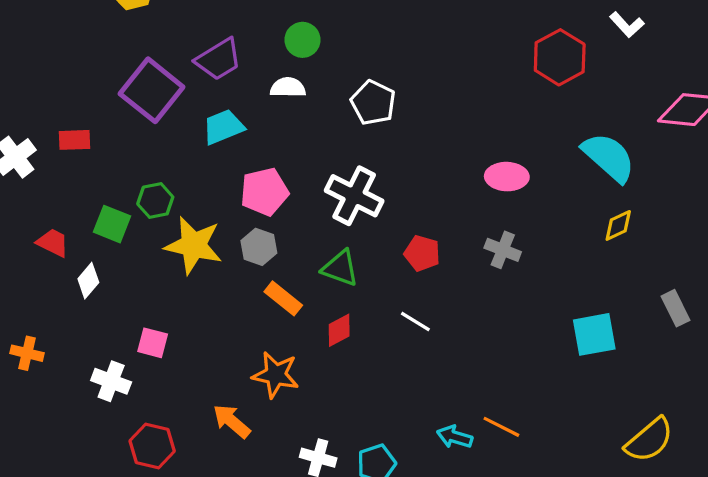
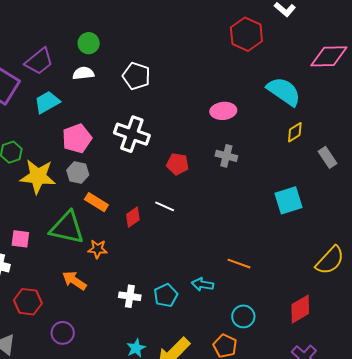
green triangle: (340, 268) -> (67, 228), moved, size x1.5
gray rectangle: (676, 308) -> (327, 157), moved
white line: (415, 321) -> (165, 206), moved
orange star: (276, 375) -> (98, 249), size x0.7
cyan arrow: (455, 437) -> (203, 284), moved

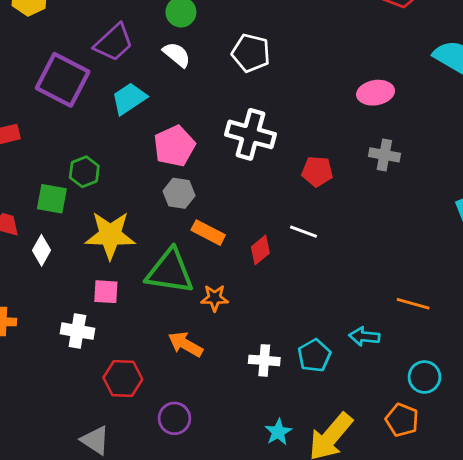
white semicircle: (83, 73) -> (177, 55), turned 50
yellow star: (38, 176) -> (110, 235), moved

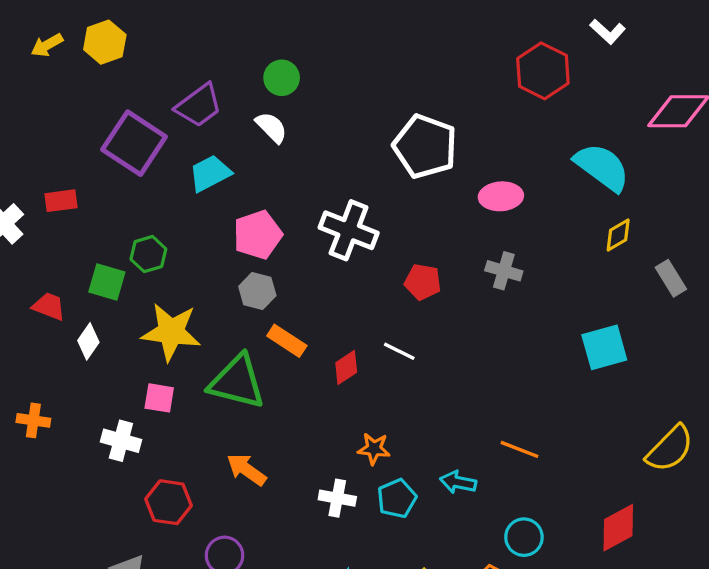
white pentagon: (251, 53) -> (425, 146), moved, size x1.4
orange star: (215, 298) -> (374, 449), moved

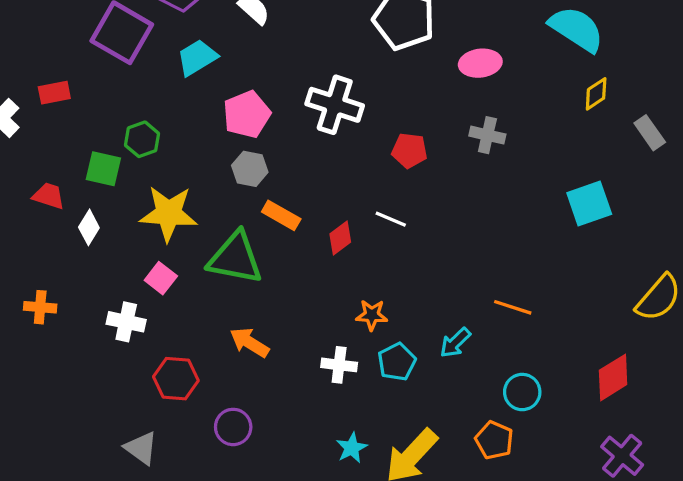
pink square: (159, 398) -> (161, 278), turned 32
cyan arrow: (458, 482) -> (455, 343), turned -52

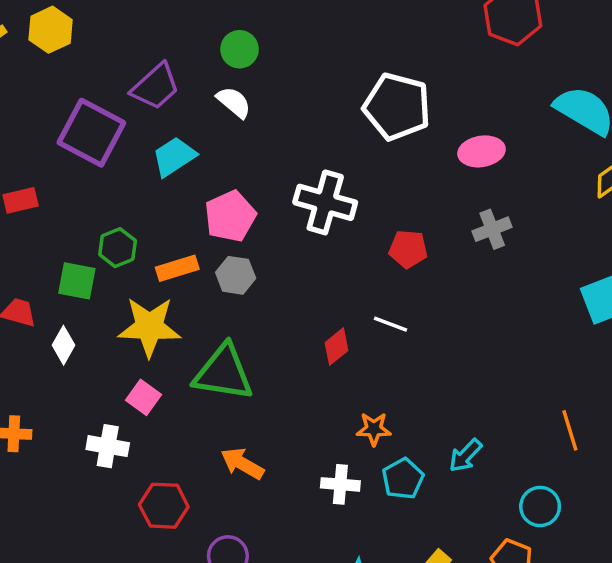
gray cross: (487, 135) -> (492, 229), turned -32
orange rectangle: (281, 215) -> (177, 268), moved, turned -45
orange line: (513, 307) -> (570, 430), moved, turned 57

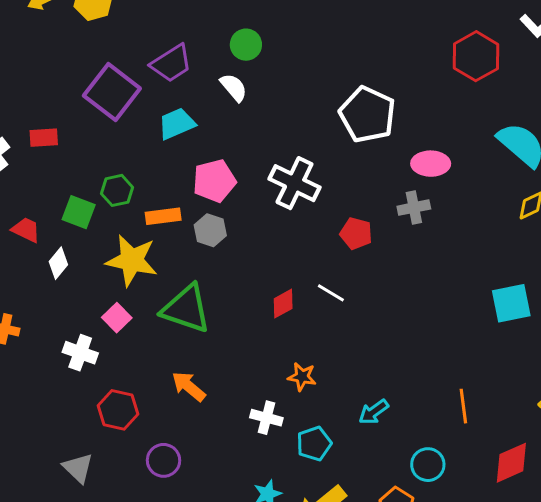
gray cross: (492, 229) -> (414, 208), moved
cyan pentagon: (403, 479) -> (314, 444), moved

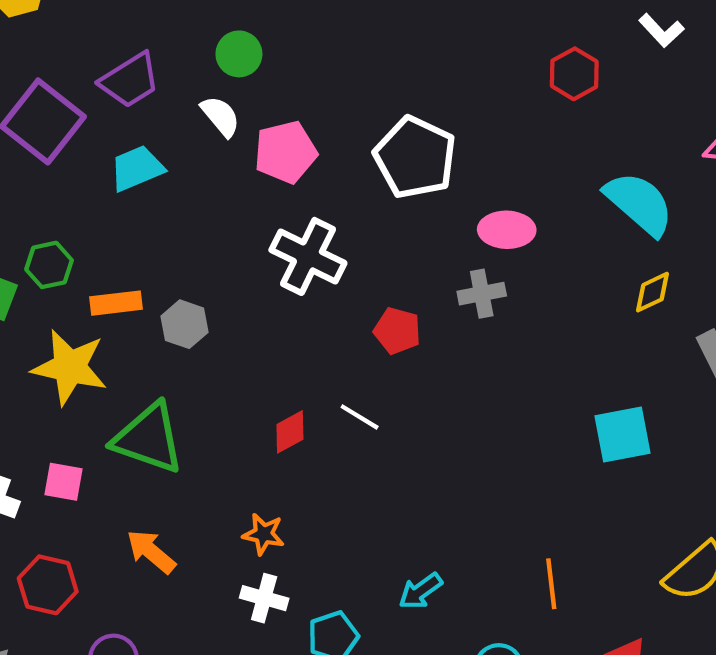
red hexagon: (476, 56) -> (574, 74), size x0.7
pink pentagon: (214, 181) -> (285, 152), moved
pink square: (117, 318) -> (63, 482), moved, turned -36
orange star: (302, 377) -> (264, 534), moved

